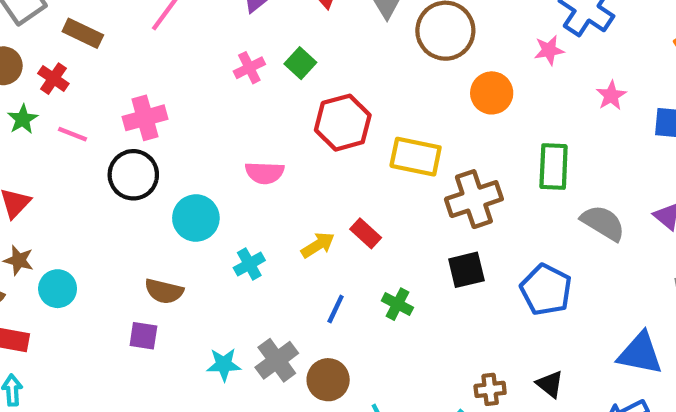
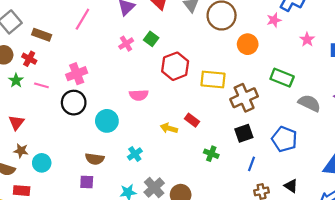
green rectangle: (554, 167) -> (282, 78), turned -65
yellow arrow: (318, 245) -> (169, 128), turned -126
cyan cross: (249, 264) -> (135, 154), moved
blue line: (336, 309) -> (252, 164), moved

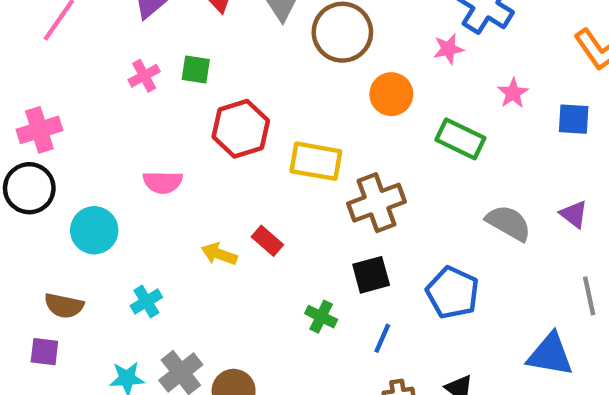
green square: (151, 39) -> (196, 70), turned -32
green rectangle: (282, 78) -> (460, 139), moved
green cross: (211, 154) -> (321, 317), moved

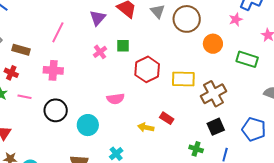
pink cross: (39, 130) -> (53, 70), moved, turned 30

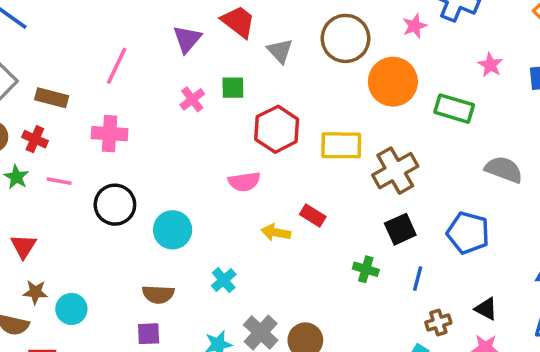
gray triangle: (158, 11) -> (280, 51), moved
pink star: (236, 19) -> (415, 26), moved
orange circle: (213, 44) -> (393, 82), size x1.4
pink semicircle: (116, 99) -> (244, 182), moved

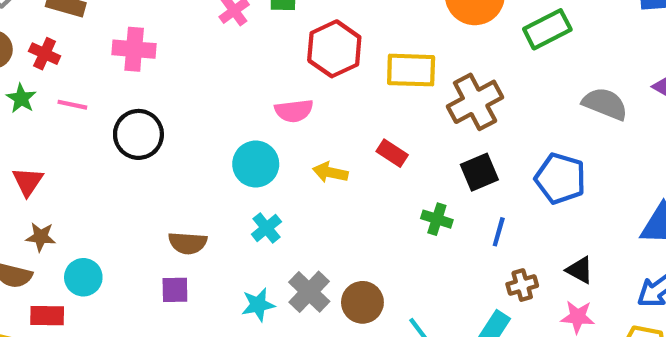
green rectangle: (454, 109) -> (547, 29), turned -45
red rectangle: (313, 215) -> (392, 153), moved
cyan circle: (173, 230) -> (256, 164), moved
cyan circle: (71, 309) -> (83, 277), moved

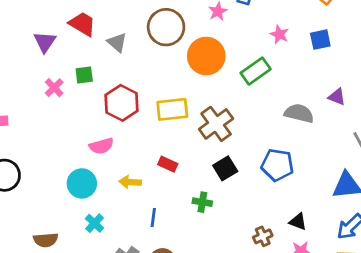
blue line: (499, 232) -> (153, 218), moved

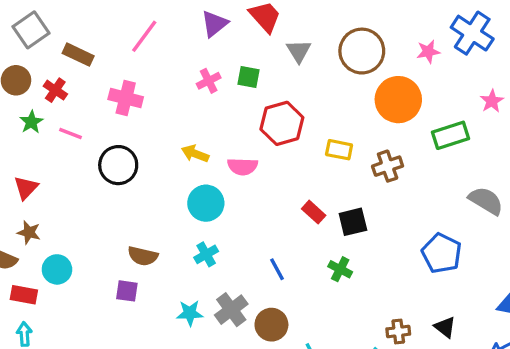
yellow rectangle: (172, 109) -> (339, 150), size x0.7
brown cross: (216, 124) -> (388, 166), moved, size x0.7
black square: (225, 168) -> (353, 222), moved
yellow arrow: (130, 182) -> (195, 154), moved
blue line: (153, 218) -> (277, 269), turned -54

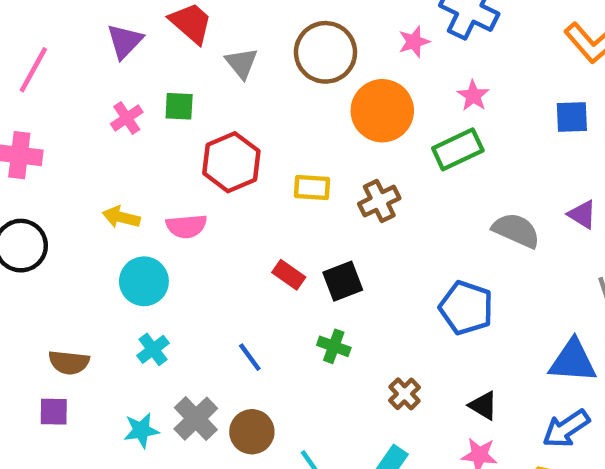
pink star: (492, 101) -> (473, 96), moved
brown cross: (398, 332) -> (405, 394), moved, turned -30

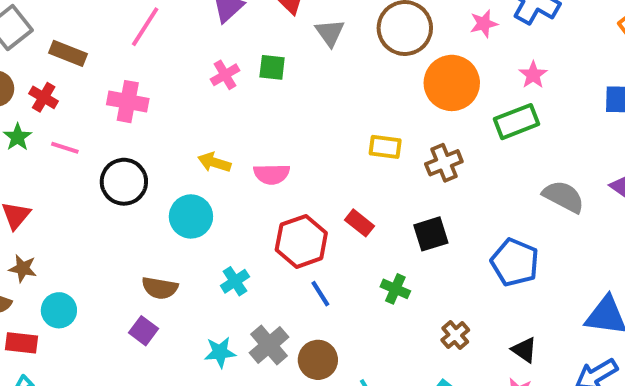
red hexagon: (231, 162) -> (301, 241), moved
cyan circle: (144, 281) -> (191, 216), moved
black square: (343, 281) -> (431, 234), moved
purple square: (54, 412) -> (144, 331), turned 32

